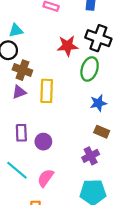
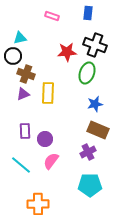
brown rectangle: (102, 132) -> (98, 130), size x1.5
pink semicircle: (46, 178) -> (51, 161), moved

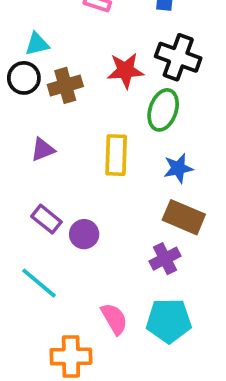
brown cross: (26, 74) -> (65, 85), moved, turned -36
yellow rectangle: (48, 93) -> (116, 155), moved
purple rectangle: (25, 131) -> (46, 219), turned -49
pink semicircle: (51, 161) -> (114, 319), moved, turned 114

